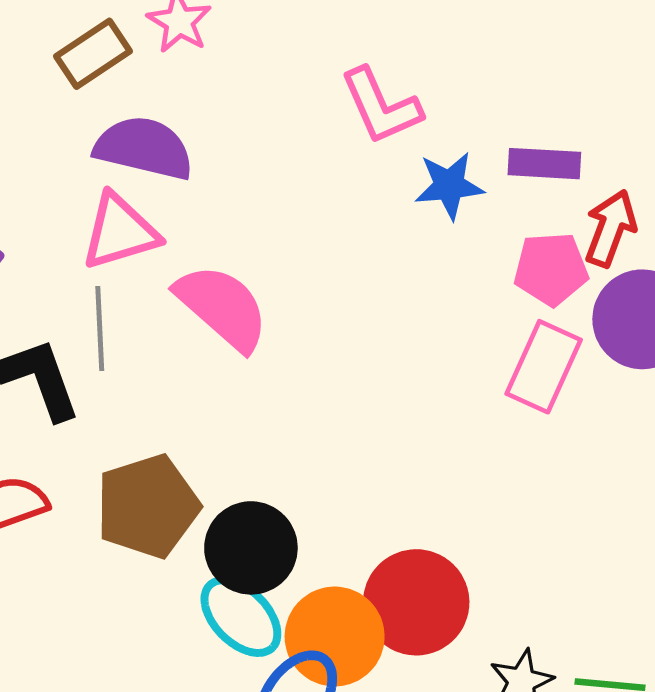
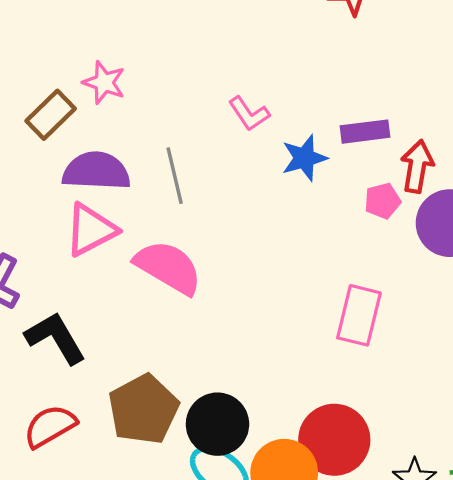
pink L-shape: (381, 106) -> (249, 114), size x0.7
pink pentagon: (551, 269) -> (382, 201), size x0.7
gray line: (100, 329) -> (175, 176), moved
pink rectangle: (544, 367) -> (359, 315), moved

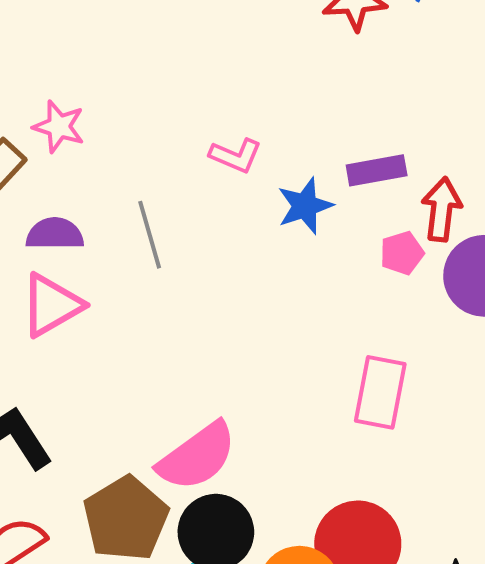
pink L-shape: (249, 114) -> (236, 156), turned -30
purple semicircle: (96, 171) -> (55, 234), size x0.7
pink semicircle: (168, 267) -> (197, 456), moved, turned 116

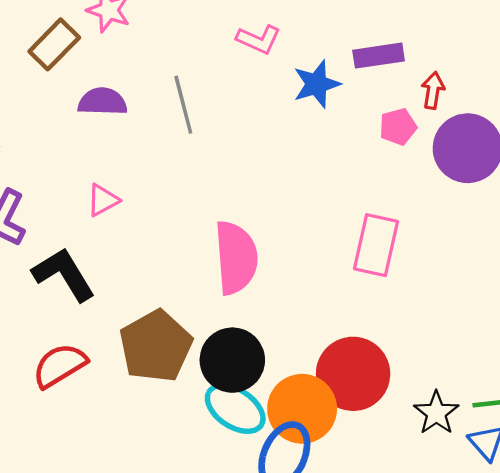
red arrow: (442, 209) -> (433, 90), size x0.7
pink triangle: (52, 305) -> (103, 200), moved, size x0.6
pink semicircle: (197, 456) -> (236, 258), moved, turned -60

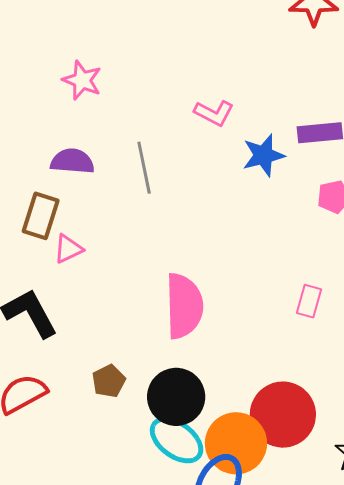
brown rectangle: (54, 44) -> (41, 216), moved, turned -30
pink rectangle: (376, 245) -> (309, 301), size x0.6
brown pentagon: (156, 346) -> (109, 381), size x0.5

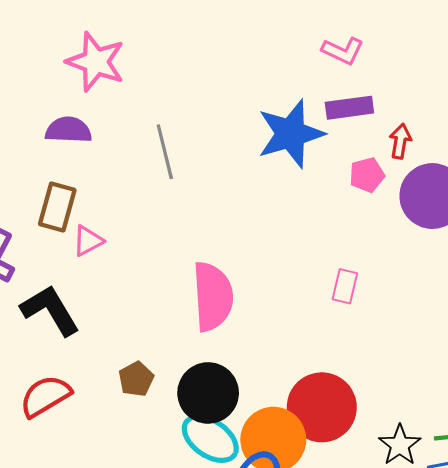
pink star: (82, 80) -> (96, 62), size x1.4
pink L-shape: (214, 113) -> (343, 51), moved
blue star: (263, 155) -> (291, 134), size x1.5
purple semicircle: (72, 161) -> (68, 130), moved

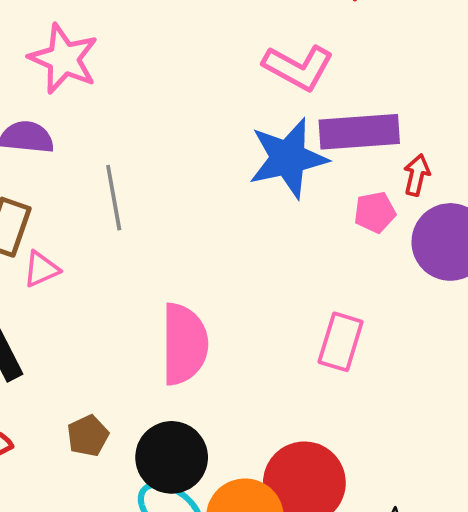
pink L-shape: (343, 51) -> (298, 67), moved, size x1.4
purple rectangle: (349, 108) -> (359, 132), size x1.4
gray line: (165, 152) -> (114, 198), moved
pink rectangle: (345, 286) -> (341, 342), size x1.4

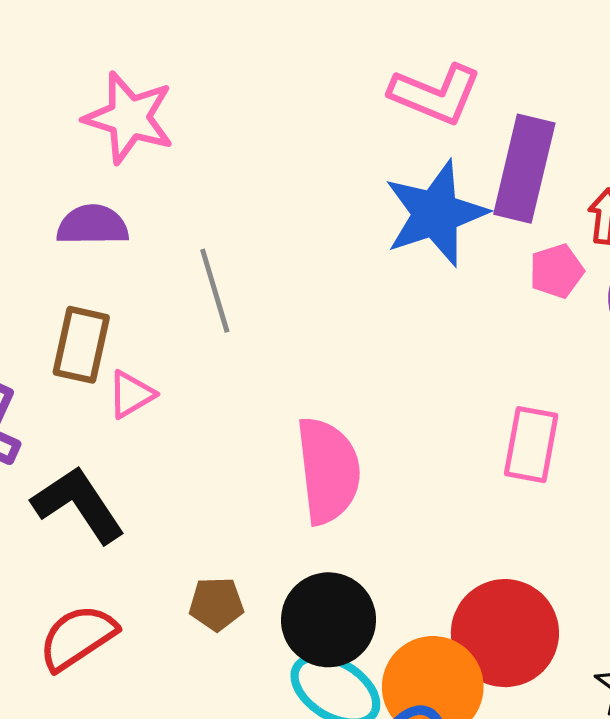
purple rectangle: (359, 132) -> (524, 169), turned -66
brown pentagon: (88, 436) -> (216, 604), turned 30

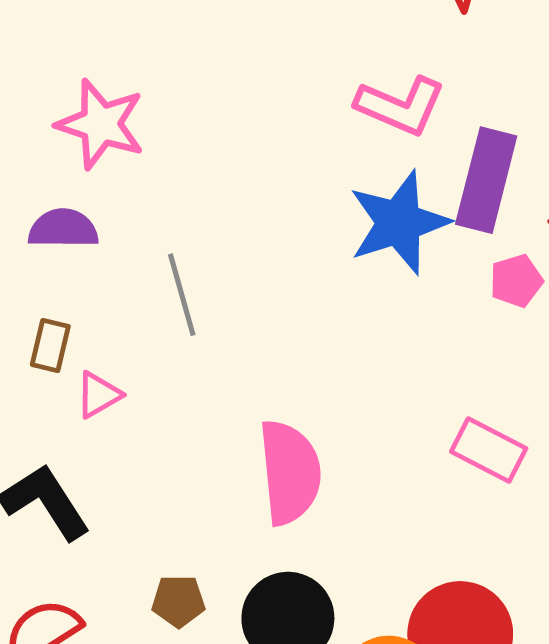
brown rectangle: (81, 345) -> (50, 346), size x0.7
pink rectangle: (531, 445) -> (489, 450), turned -74

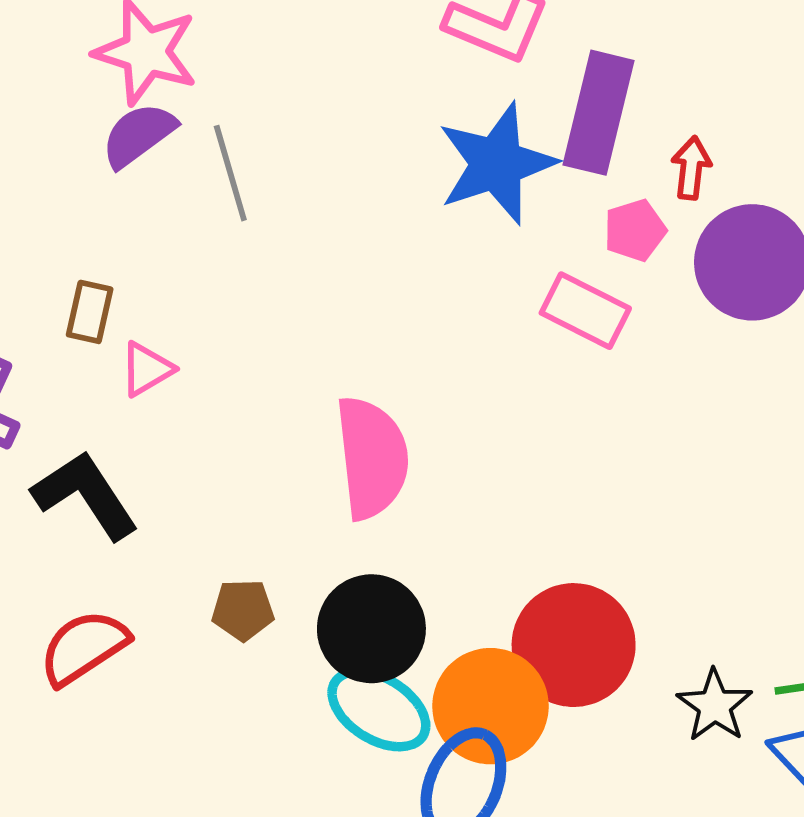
purple semicircle: (63, 229) -> (139, 135), moved, turned -36
gray line: (182, 295) -> (230, 173), moved
pink rectangle: (489, 450) -> (585, 311), moved

